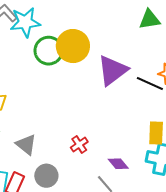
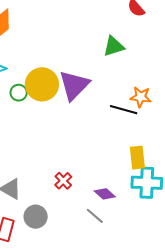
green circle: (49, 51) -> (19, 93), size x0.6
purple triangle: (113, 70) -> (74, 85), moved

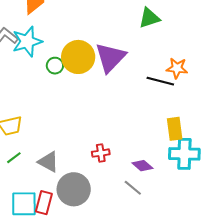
red cross: (63, 181) -> (101, 153), turned 36
gray circle: (36, 217) -> (74, 189), size x1.4

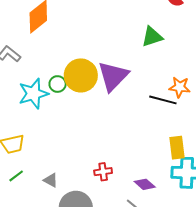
cyan star: (27, 41) -> (33, 94), moved
gray triangle: (48, 162) -> (51, 180), size x0.7

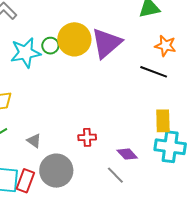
orange star: (180, 87) -> (165, 46), moved

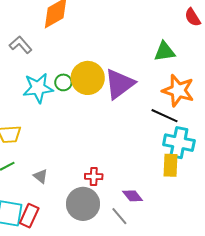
orange star: (165, 46) -> (178, 90), size x1.5
cyan cross: (170, 147) -> (179, 143), moved
gray circle: (56, 171) -> (83, 204), moved

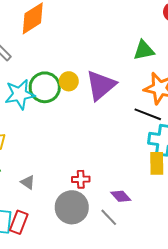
yellow circle: (88, 78) -> (69, 81), size x0.6
green circle: (63, 82) -> (45, 87), size x1.8

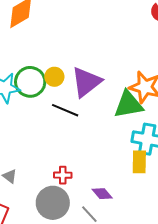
green triangle: (144, 50) -> (128, 104), moved, size x1.4
black line: (148, 114) -> (65, 110), moved

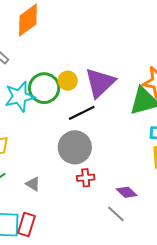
black line: (65, 110) -> (82, 113), turned -44
gray circle: (53, 203) -> (75, 147), moved

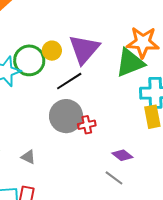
red cross: (86, 178) -> (87, 125), moved

